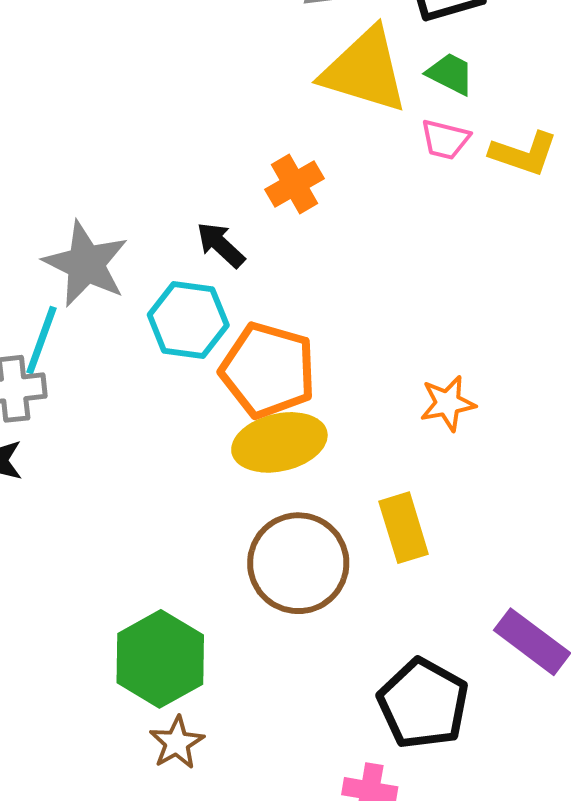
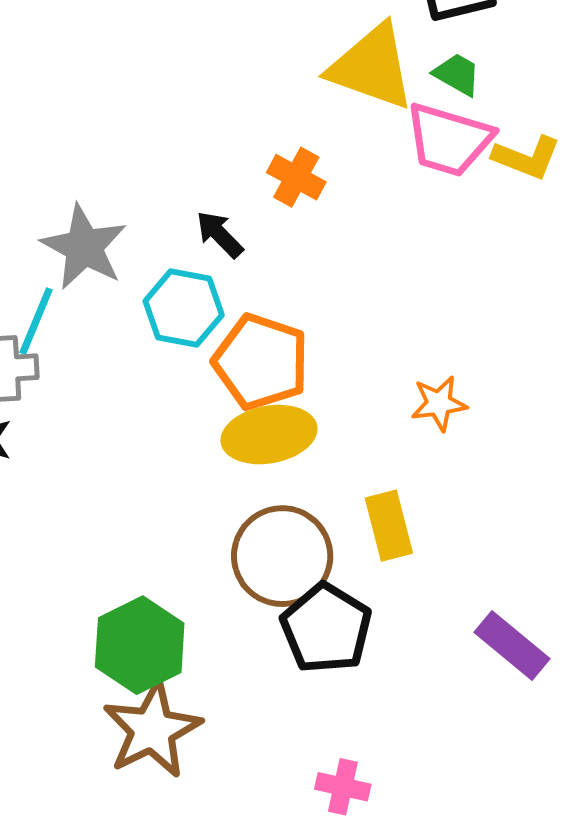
pink trapezoid: (445, 139) -> (449, 140), size x1.8
orange cross: (295, 184) -> (296, 177), turned -34
black pentagon: (423, 704) -> (326, 628), moved
brown star: (177, 743) -> (152, 730), size x1.8

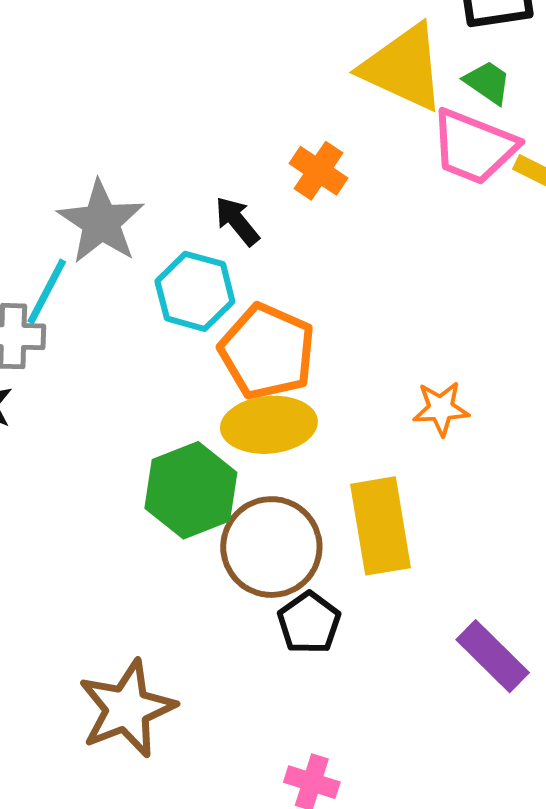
yellow rectangle: (389, 526) -> (380, 526), size x1.4
black pentagon: (326, 628) -> (309, 623), size x0.7
green hexagon: (140, 645) -> (191, 490), moved

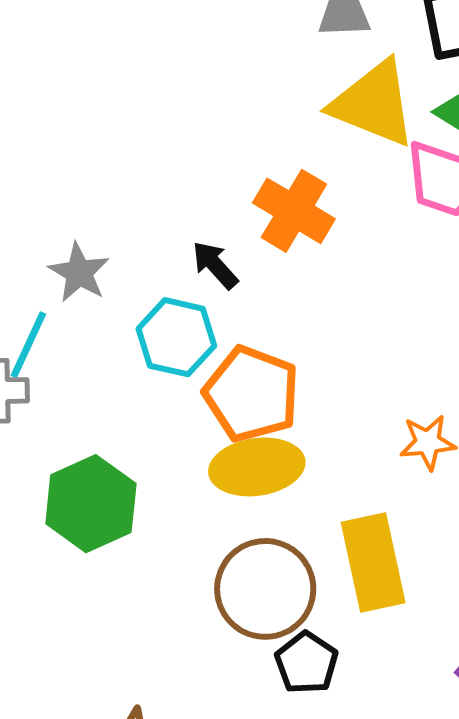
orange cross: (319, 171) -> (294, 211), size x1.4
gray star: (101, 222) -> (79, 273), size x0.7
green hexagon: (191, 490) -> (91, 504), moved

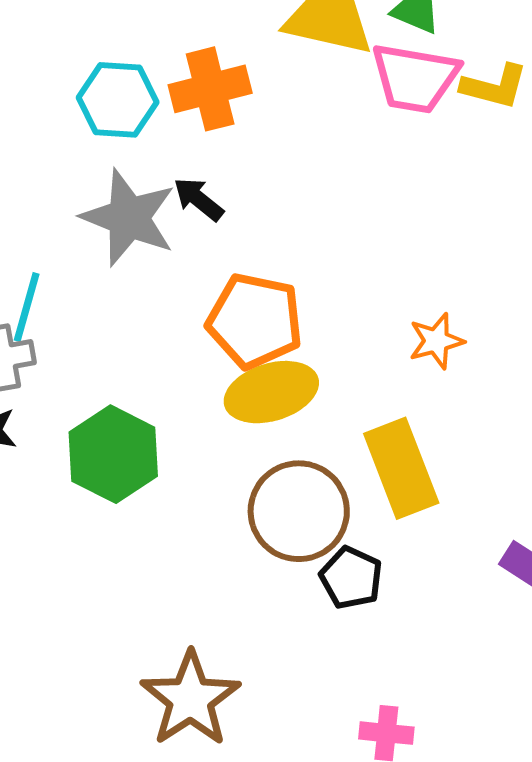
orange cross: (294, 211) -> (210, 89), moved, turned -36
gray star: (79, 273) -> (129, 218), moved, size x1.6
cyan hexagon: (176, 337) -> (118, 100), moved

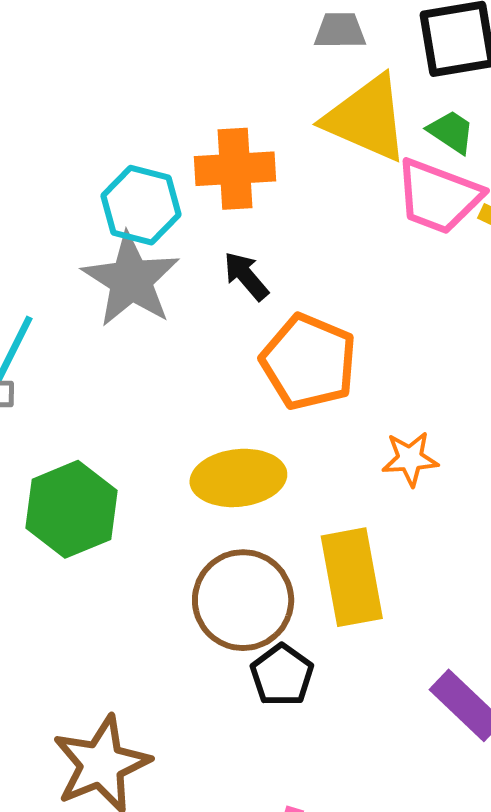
cyan hexagon: (118, 100) -> (141, 205), moved
black arrow: (199, 199) -> (246, 276), moved
orange pentagon: (255, 321) -> (309, 362), moved

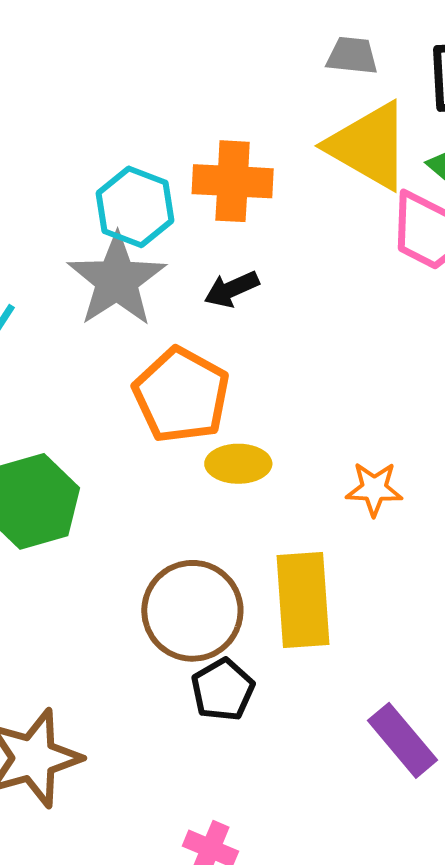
black arrow: (246, 276) -> (232, 289), turned -80
orange pentagon: (309, 362) -> (181, 395), moved
yellow ellipse: (238, 478) -> (238, 464), moved, size x0.7

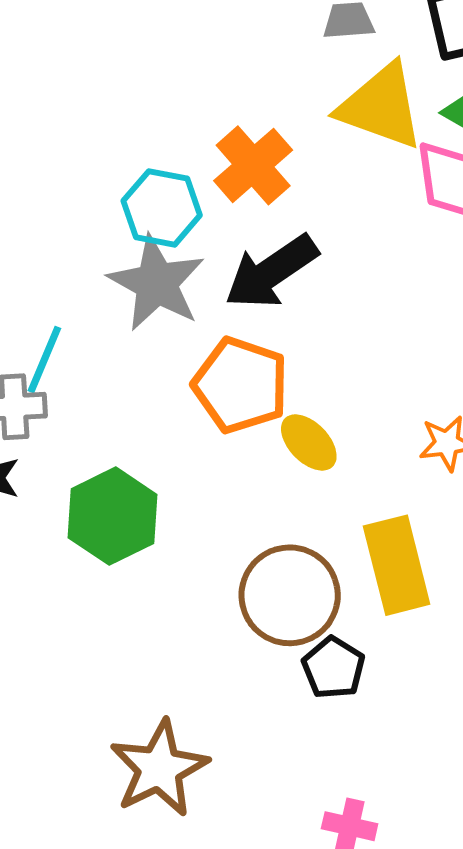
orange cross: (233, 181) -> (253, 165), turned -34
black arrow: (232, 289) -> (271, 272), size x1.8
yellow ellipse: (238, 464) -> (309, 442), turned 56

